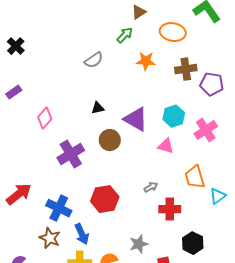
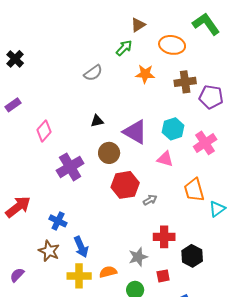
red hexagon: (105, 199) -> (125, 185), moved
blue cross: (59, 208) -> (58, 221), size x0.7
red cross: (170, 209) -> (164, 237), moved

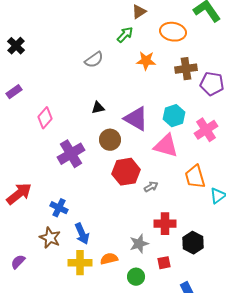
pink triangle: (165, 159) -> (166, 146), size x1.5

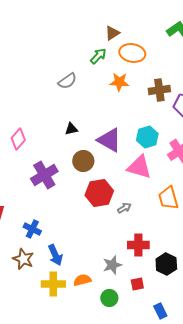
orange ellipse: (173, 32) -> (132, 53), moved

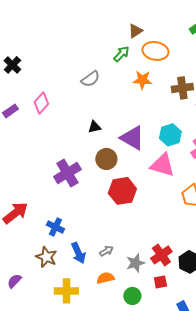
pink diamond: (18, 139) -> (41, 103), moved
gray arrow: (124, 208) -> (106, 251), moved
red cross: (138, 245) -> (161, 255), moved, turned -35
yellow cross: (53, 284) -> (66, 291), moved

